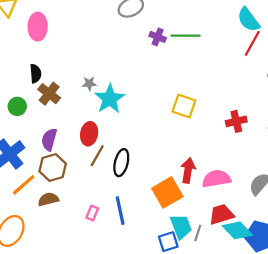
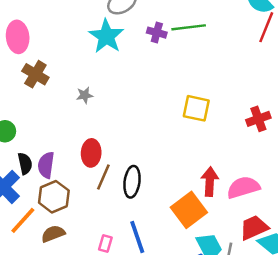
black semicircle: (36, 73) -> (25, 164), moved
brown cross: (49, 94) -> (35, 74), moved
cyan star: (110, 99) -> (106, 36), moved

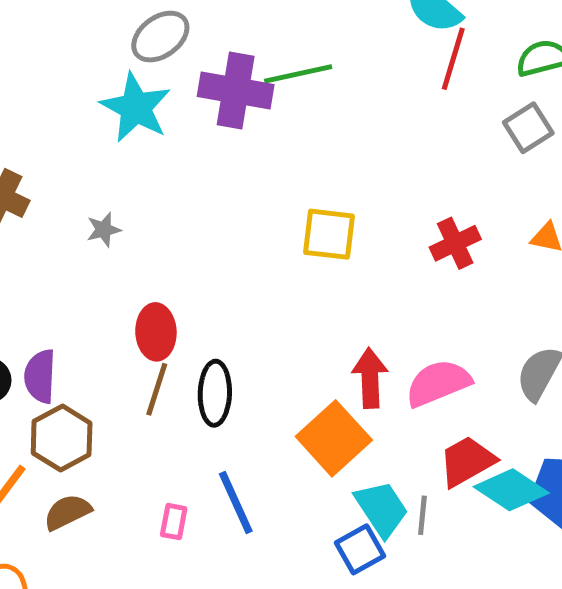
purple cross: (157, 33) -> (236, 90), size x1.8
red ellipse: (91, 153) -> (156, 332), moved

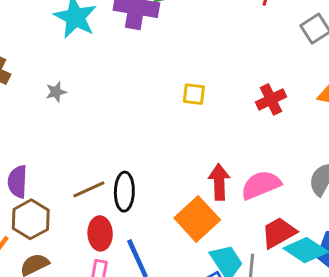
yellow square: (329, 234) -> (194, 94), size x0.7
red ellipse: (156, 332) -> (100, 233), moved
brown line: (157, 389) -> (89, 189), turned 48

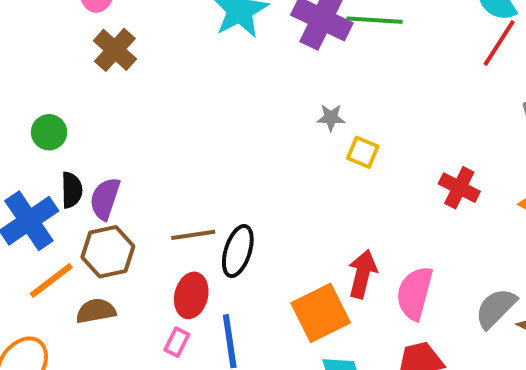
gray star: (56, 92) -> (331, 118), moved
red cross: (271, 99) -> (459, 188), turned 36
pink semicircle: (261, 185) -> (415, 293), turned -69

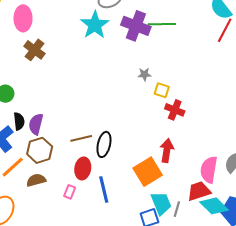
red cross: (459, 188) -> (175, 110), moved
pink semicircle: (415, 293) -> (209, 170), moved
pink rectangle: (177, 342) -> (70, 192), moved

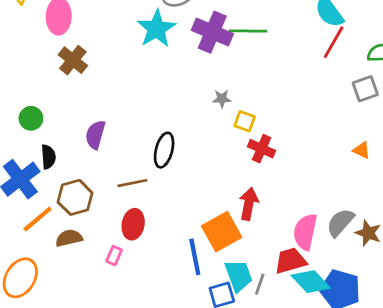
purple semicircle: (36, 124) -> (95, 135), moved
black ellipse: (104, 144) -> (164, 150), moved
blue line: (104, 190) -> (195, 257), moved

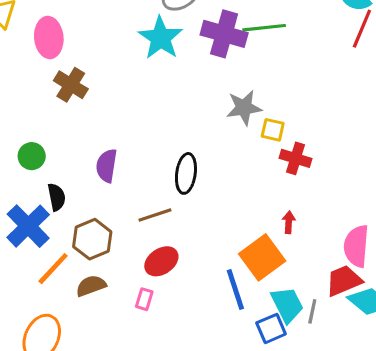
gray star: (222, 99) -> (244, 108), size x1.6
red arrow: (249, 204) -> (289, 222), size x0.6
red ellipse: (133, 224) -> (161, 261), turned 52

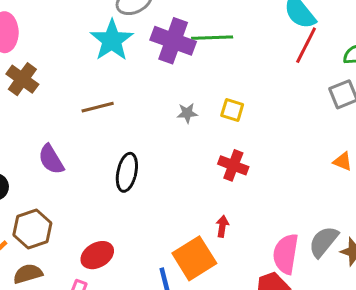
gray star: (244, 108) -> (187, 113), size x0.6
yellow square: (273, 130) -> (232, 110), moved
purple semicircle: (107, 166) -> (51, 159), turned -44
brown line: (155, 215) -> (98, 107), moved

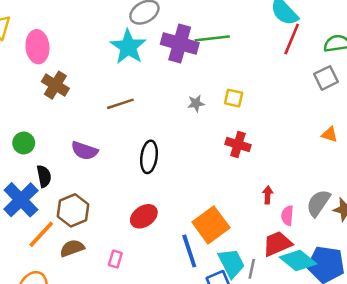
purple semicircle: (51, 159) -> (84, 151), turned -36
red arrow: (222, 226) -> (268, 195), moved
pink semicircle: (286, 254) -> (287, 216), size x0.6
red ellipse: (97, 255) -> (144, 216), moved

